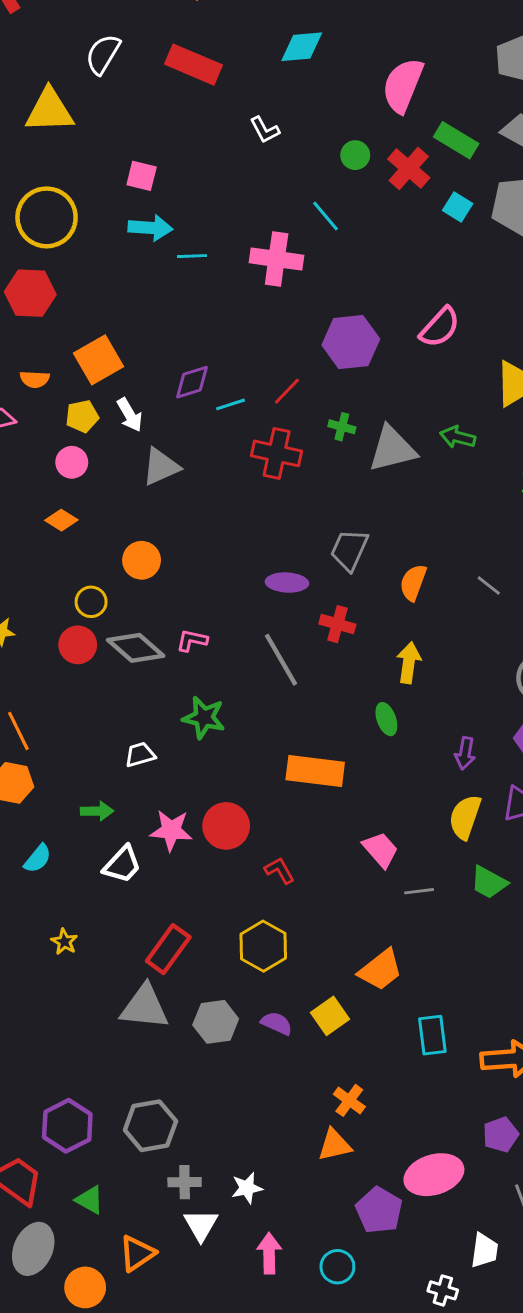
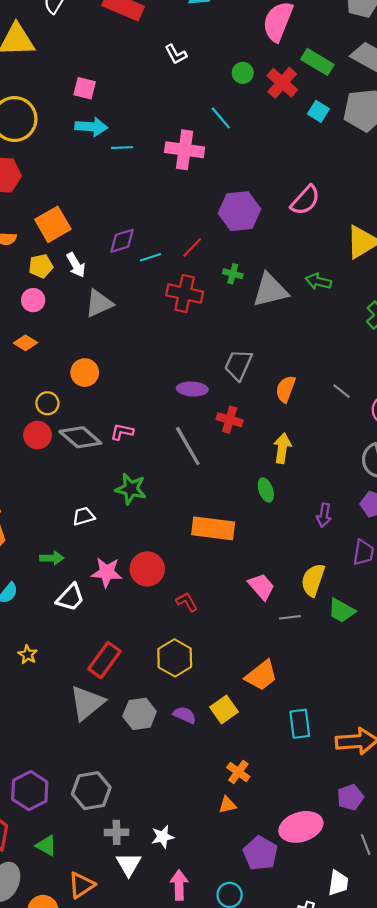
yellow semicircle: (465, 817) -> (313, 580), moved
gray triangle: (144, 1007) -> (87, 703), turned -45
orange triangle: (334, 1145) -> (227, 805), size x0.7

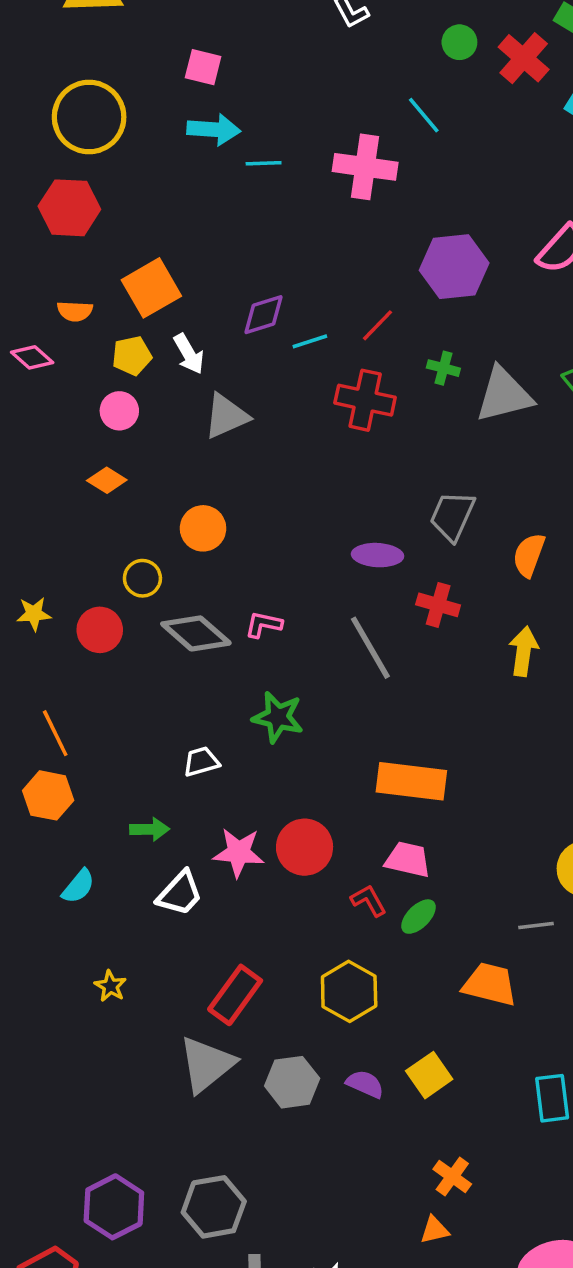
red circle: (38, 435) -> (100, 630), moved
green ellipse: (266, 490) -> (418, 917), moved, turned 65
pink trapezoid: (261, 587) -> (408, 860), moved, turned -36
orange trapezoid: (261, 675) -> (490, 984), moved, turned -128

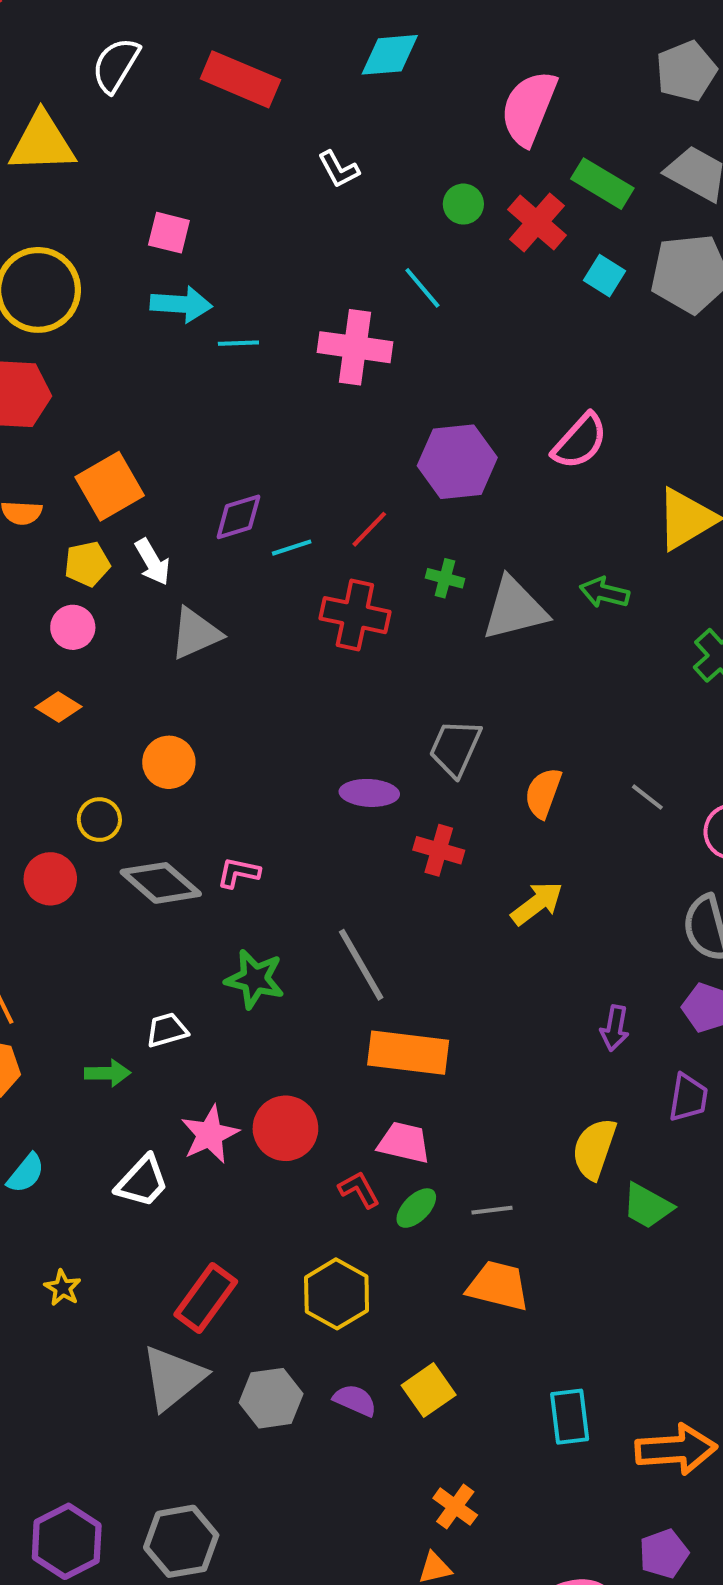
gray line: (370, 648) -> (361, 965), moved
yellow arrow: (524, 651) -> (537, 903), turned 45
green arrow: (150, 829) -> (108, 1073), moved
pink star: (239, 852) -> (210, 1134), turned -30
gray line: (536, 925) -> (492, 1210), moved

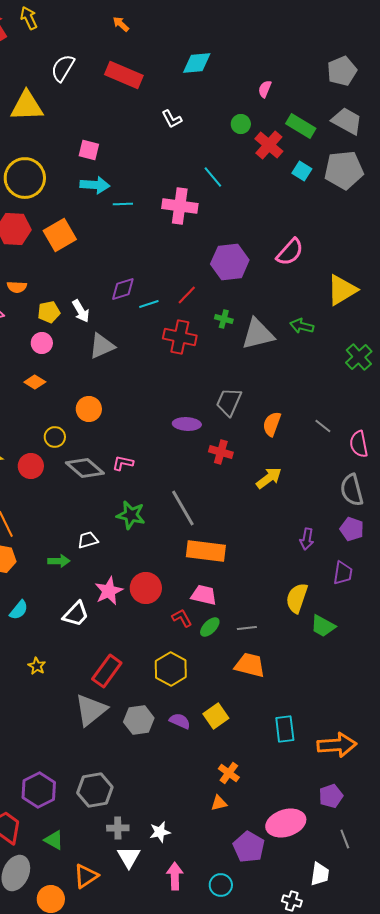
pink semicircle: (529, 108) -> (265, 89), size x0.5
green circle: (463, 204) -> (241, 124), moved
orange square: (110, 486) -> (60, 235), moved

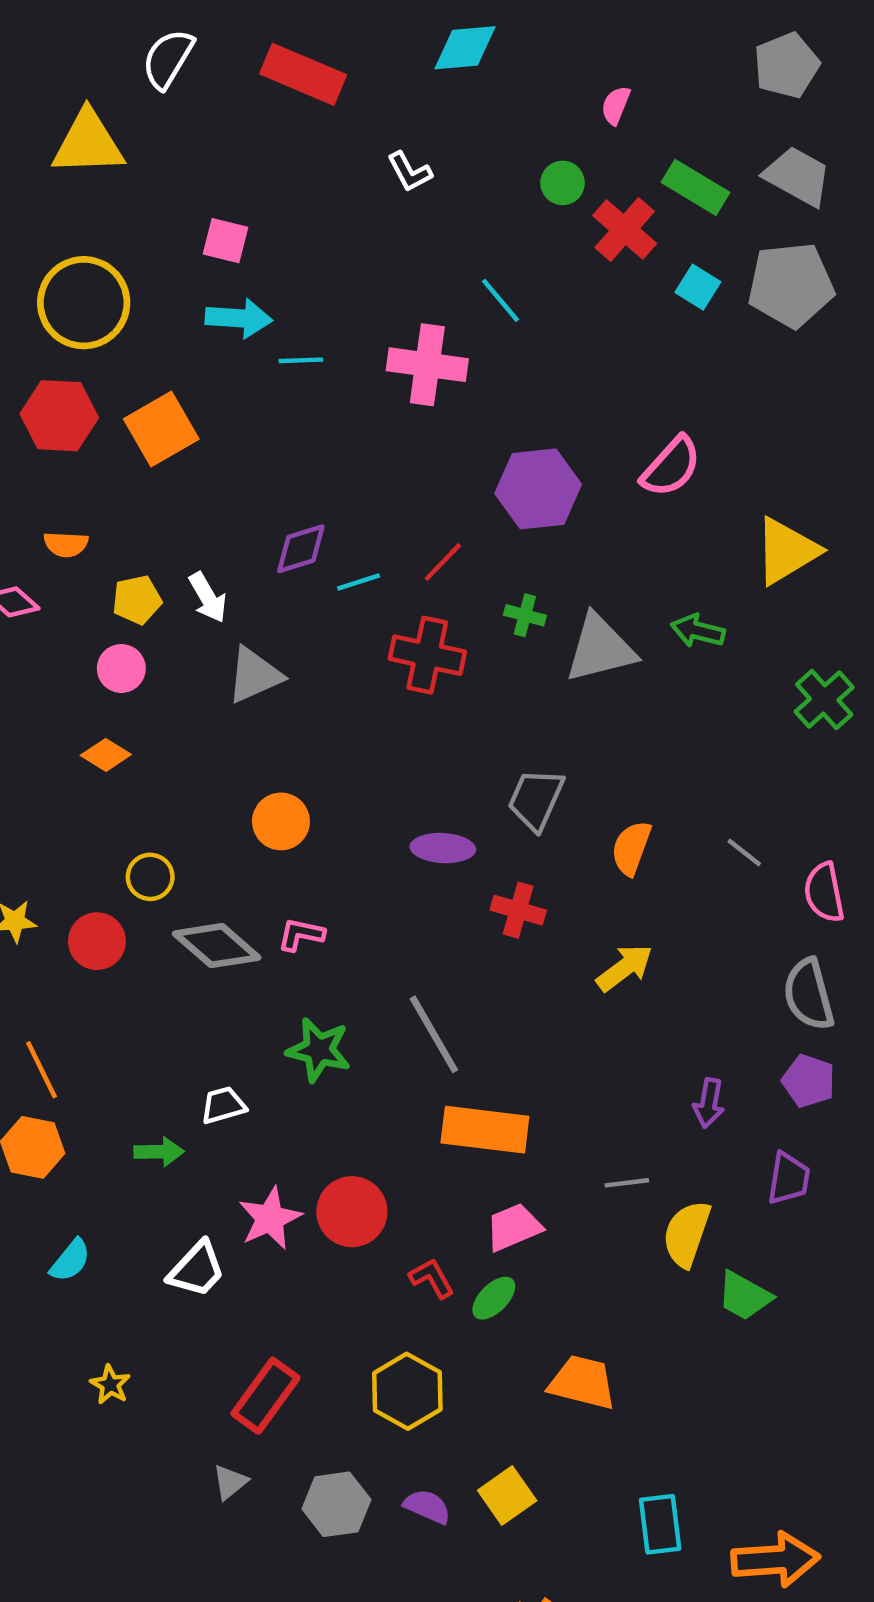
orange circle: (89, 409) -> (281, 821), moved
pink trapezoid: (204, 595) -> (514, 1227), moved, turned -36
gray line: (247, 628) -> (627, 1183), moved
gray triangle: (91, 710) -> (230, 1482), size x0.5

